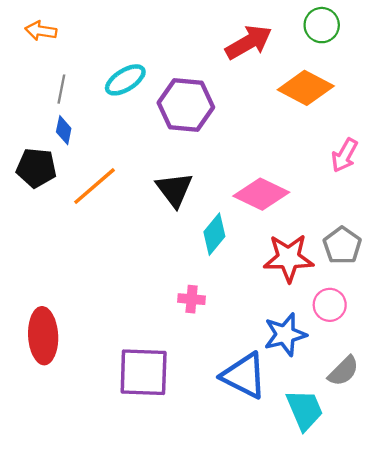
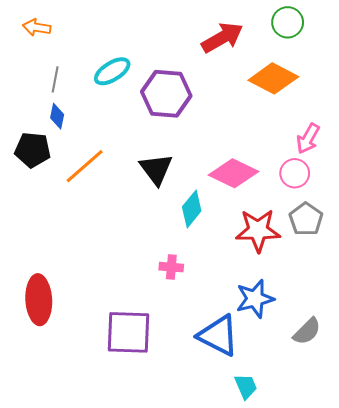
pink circle: (330, 305) -> (295, 173), moved
cyan trapezoid: (305, 410) -> (246, 386), moved, size x0.7

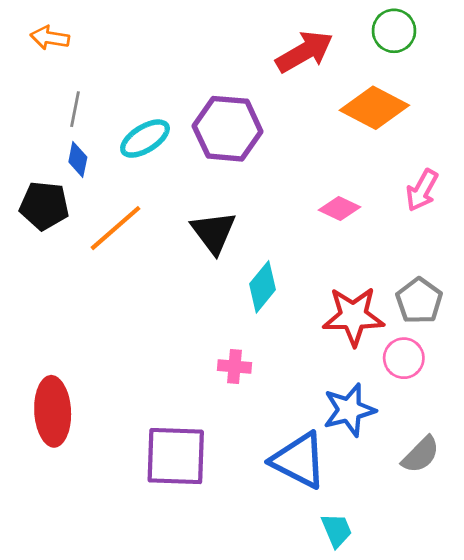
cyan ellipse: (112, 71) -> (145, 139), moved
pink diamond: (234, 173) -> (339, 208), moved, size x0.6
pink circle: (295, 173) -> (404, 358), moved

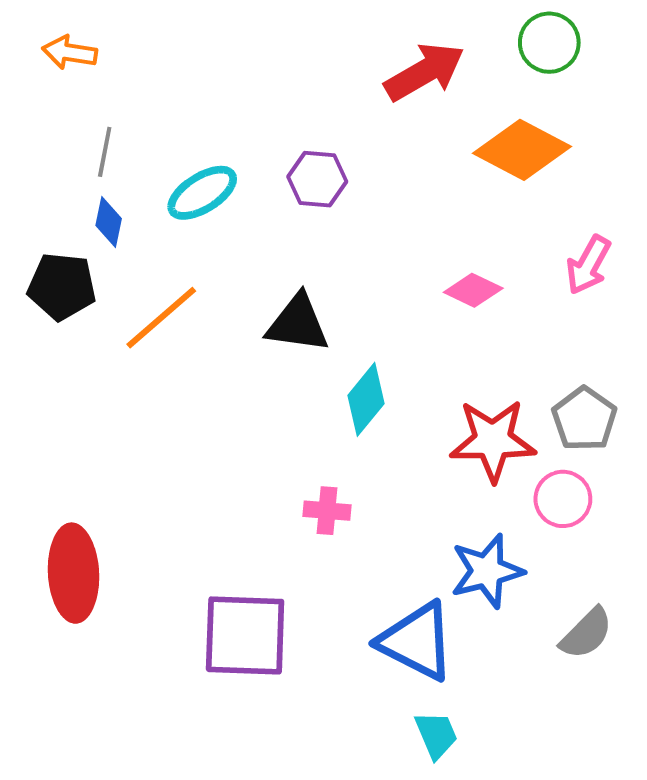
purple hexagon: (228, 129) -> (317, 179), size x0.6
black triangle: (214, 232) -> (298, 323), turned -45
cyan trapezoid: (337, 530) -> (436, 735), moved

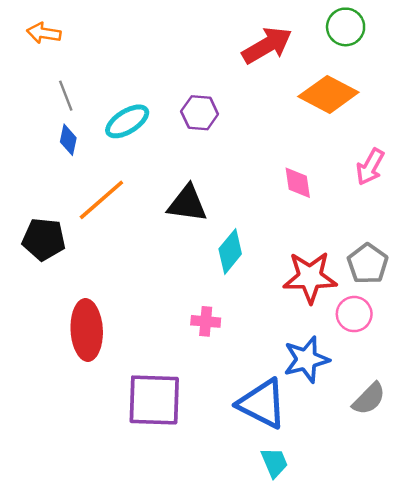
gray line: (105, 152) -> (66, 96), turned -32
black pentagon: (62, 286) -> (44, 239), moved
pink diamond: (473, 290) -> (298, 183), turned 56
red ellipse: (74, 573) -> (87, 330), moved

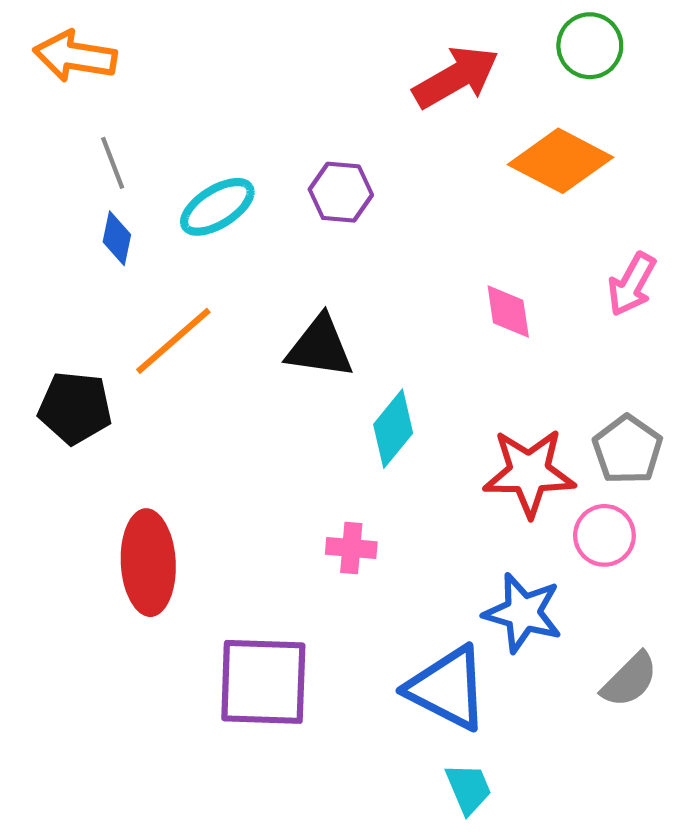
orange arrow: (44, 33) -> (75, 56), size x1.4
blue star: (306, 359) -> (523, 613), turned 30

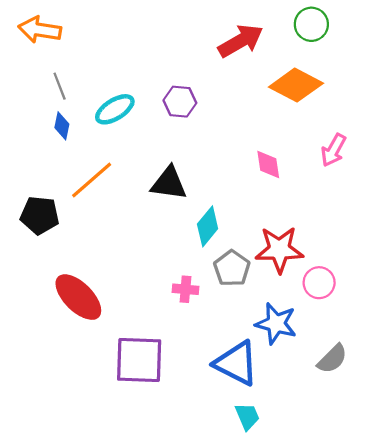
gray pentagon: (627, 450) -> (232, 268), moved
red ellipse: (148, 563) -> (78, 297), turned -42

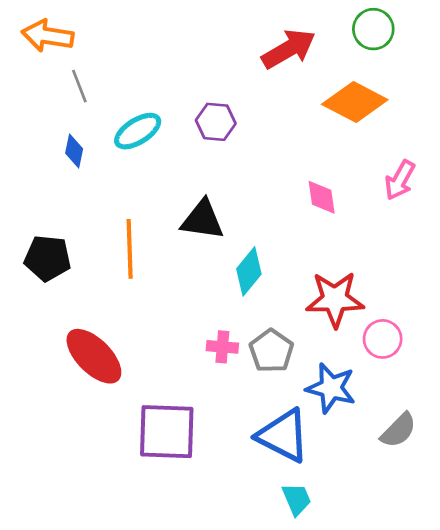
gray line: (60, 86) -> (79, 86), moved
orange line: (92, 180) -> (130, 249), moved, turned -51
gray pentagon: (232, 268) -> (271, 351), moved

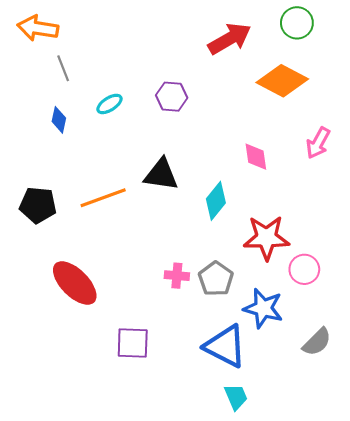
cyan ellipse: (138, 131) -> (109, 104), size x0.7
orange line: (130, 249) -> (103, 198), turned 72
cyan diamond: (249, 271) -> (216, 201), moved
purple square: (167, 432) -> (133, 343), size x0.7

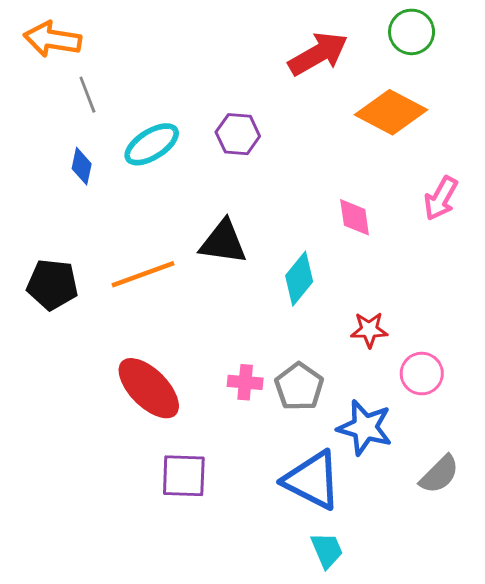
cyan ellipse: (109, 104) -> (152, 144), size x1.5
red star: (266, 238) -> (369, 330), size x0.6
red ellipse: (75, 283) -> (149, 388), moved

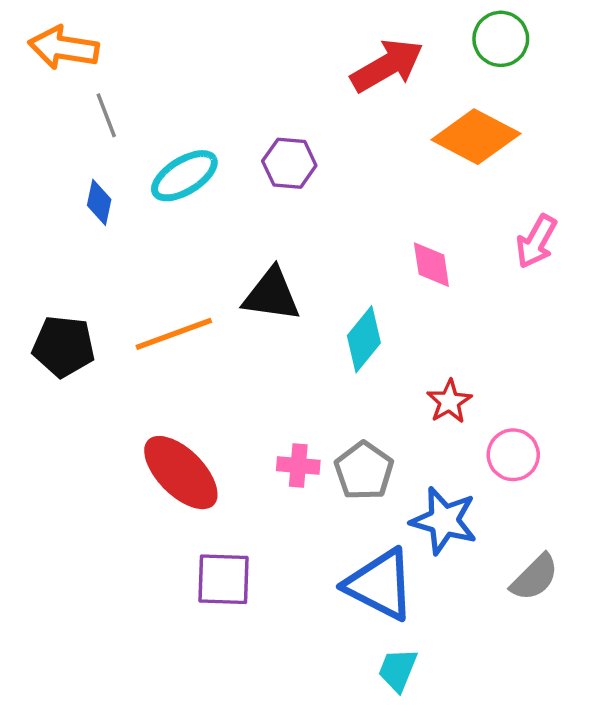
red star: (369, 330) -> (449, 401), turned -30
cyan trapezoid: (327, 550) -> (398, 670), turned -135

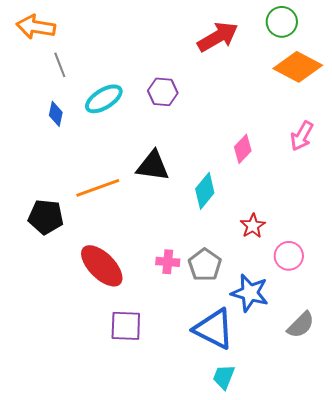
orange diamond: (476, 137) -> (298, 67), moved
pink diamond: (431, 265) -> (243, 149), turned 52
black pentagon: (64, 346) -> (46, 217), moved

